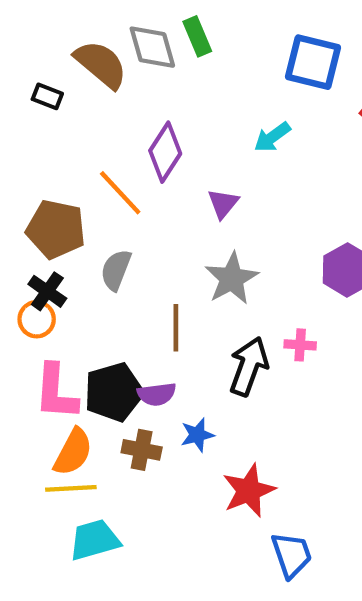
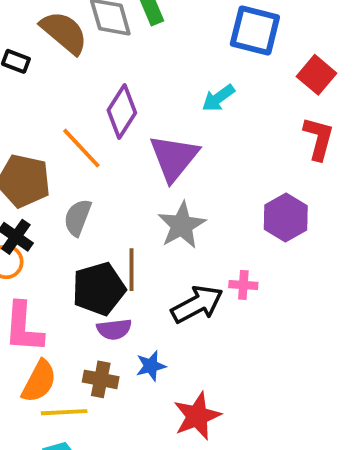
purple triangle: (223, 204) -> (174, 158), size x1.8
black arrow: (249, 366) -> (197, 304), turned 42
black pentagon: (114, 392) -> (99, 289), moved
yellow line: (71, 488) -> (64, 412), moved

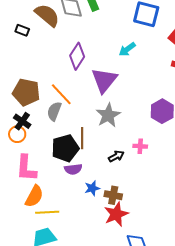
orange line: (81, 148) -> (61, 94), moved
black arrow: (197, 304) -> (116, 156), size x0.6
brown cross: (101, 379) -> (113, 195), moved

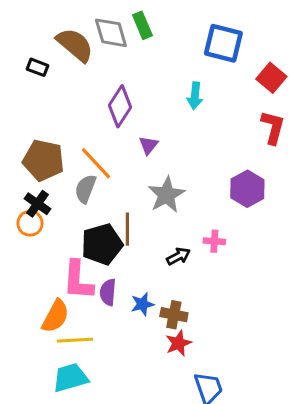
cyan arrow: (127, 49) -> (195, 96), turned -48
purple triangle: (104, 80) -> (148, 145), moved, size x0.5
pink L-shape: (26, 168) -> (78, 280), moved
purple semicircle: (73, 169) -> (108, 292), moved, turned 102
red star: (116, 214) -> (178, 343), size x0.7

